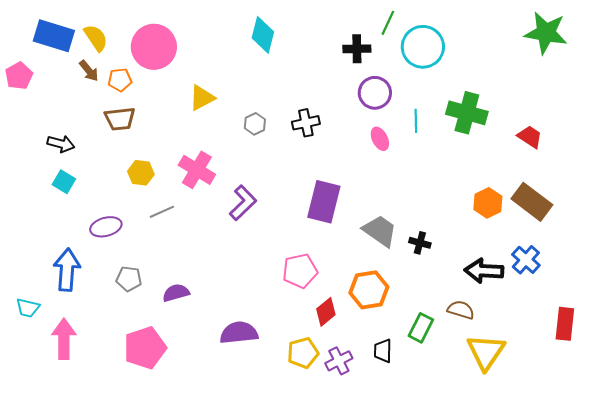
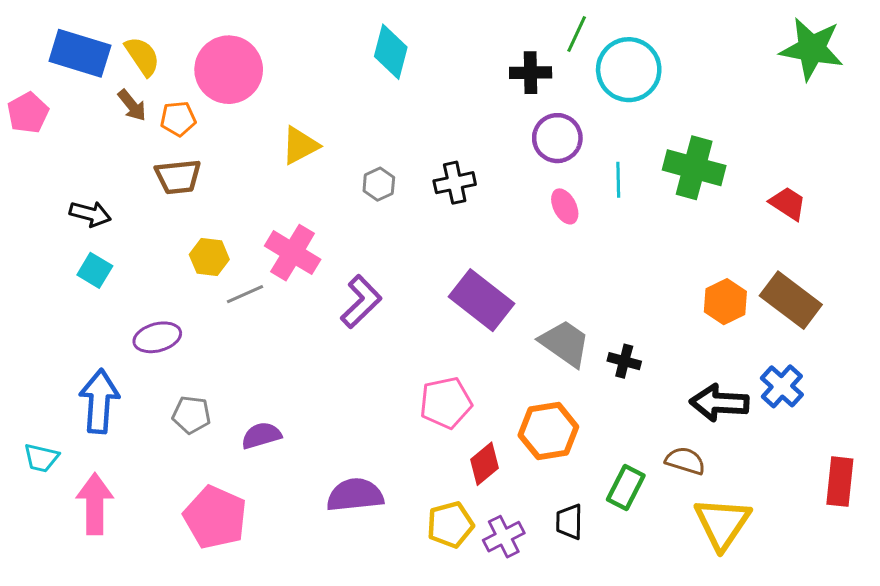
purple rectangle: (324, 202) -> (481, 300), turned -66
gray line: (162, 212) -> (245, 294), moved
pink pentagon: (145, 348) -> (215, 517), turned -30

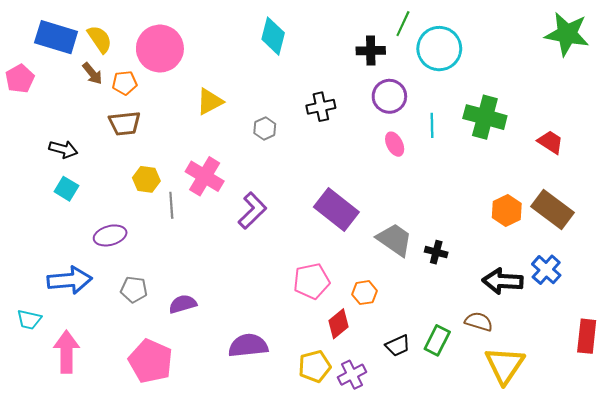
black cross: (455, 183) -> (321, 107), moved
gray line: (245, 294) -> (171, 205), turned -70
blue arrow: (99, 401) -> (70, 280), turned 81
orange hexagon: (548, 431) -> (364, 293), moved, size x0.6
black trapezoid: (569, 522) -> (398, 346), moved, turned -115

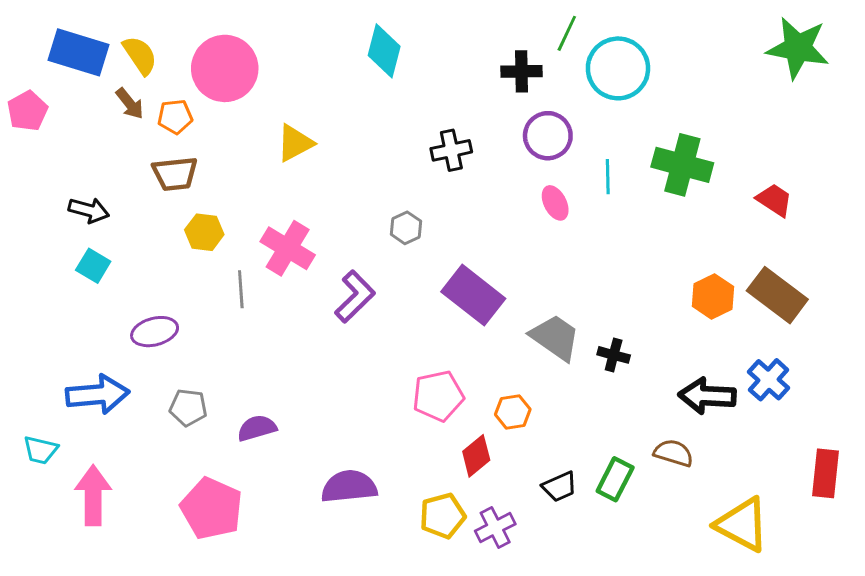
gray hexagon: (265, 128) -> (406, 228), moved
yellow hexagon: (146, 179) -> (204, 232), moved
yellow triangle: (505, 365) -> (742, 525), moved, turned -36

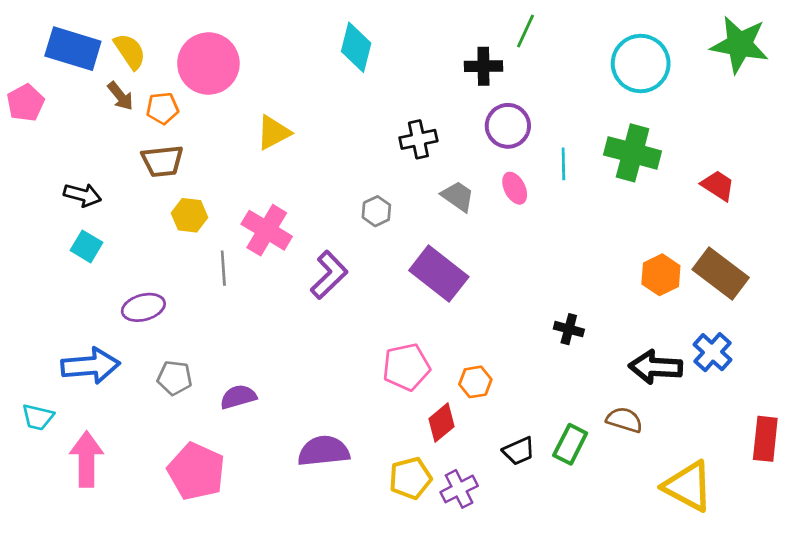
cyan circle: (618, 68) -> (641, 64), moved
gray trapezoid: (555, 337) -> (458, 196), moved, size x0.7

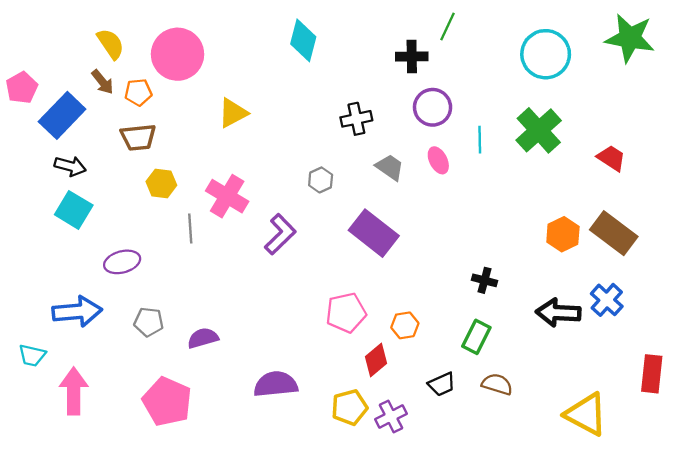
blue rectangle: (73, 49) -> (62, 115), moved, turned -63
green cross: (633, 153) -> (539, 130), turned 33
cyan square: (87, 246) -> (74, 210), size x1.4
brown semicircle: (624, 420) -> (497, 384), moved
green rectangle: (570, 444) -> (476, 337), moved

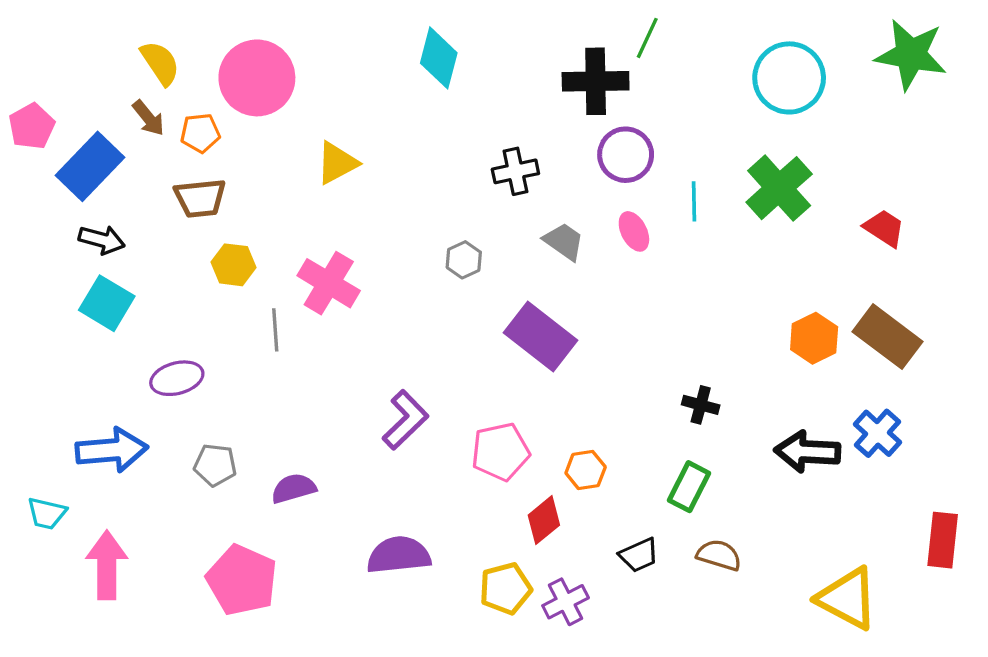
black cross: (412, 57) -> (596, 81), size x1.4
purple L-shape: (280, 234) -> (405, 420), moved

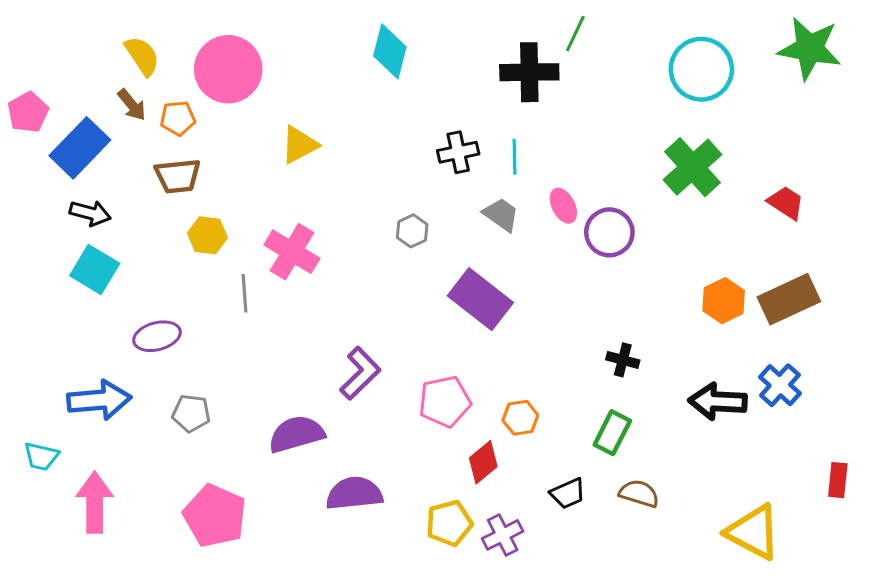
purple circle: (626, 155) -> (609, 232), moved
cyan line: (694, 201) -> (514, 157), moved
brown rectangle: (888, 337) -> (789, 299), turned -62
purple semicircle: (294, 488) -> (296, 434), moved, size x1.4
red rectangle: (943, 540) -> (838, 480), size x0.7

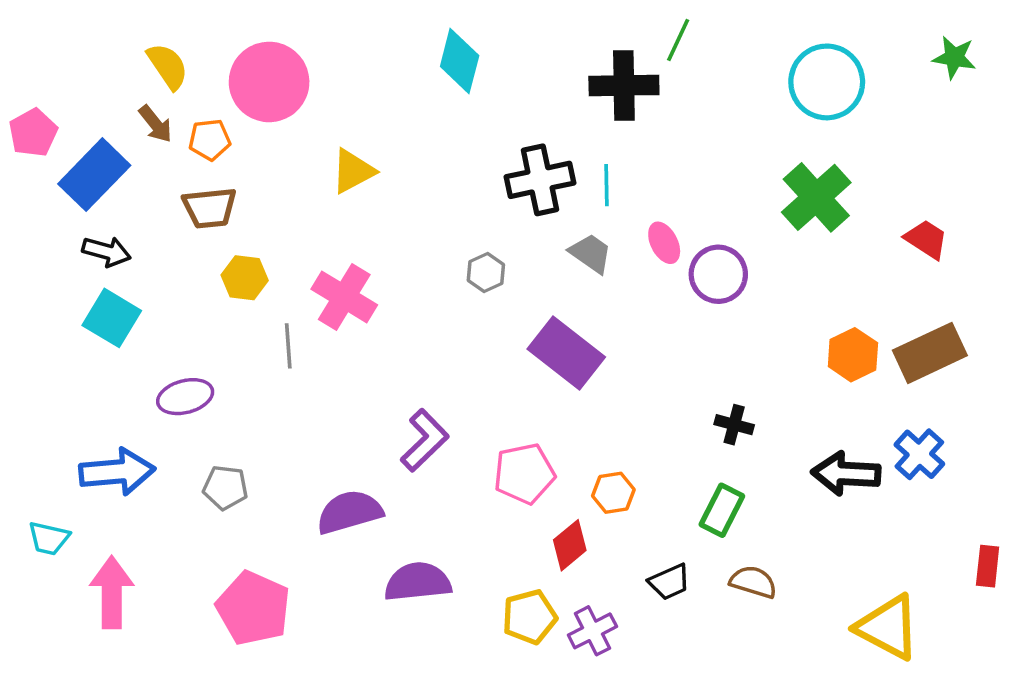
green star: (810, 48) -> (954, 57), size x0.6
black cross: (458, 152) -> (540, 180), size x1.4

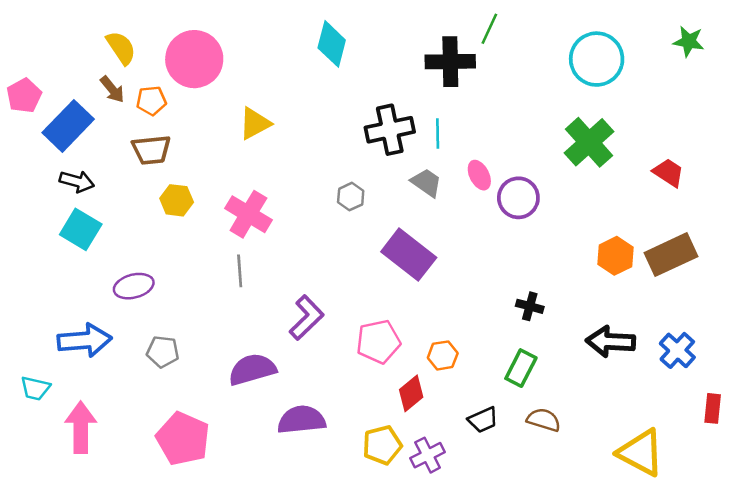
gray line: (288, 346) -> (240, 271), moved
blue cross: (919, 454) -> (677, 350), moved

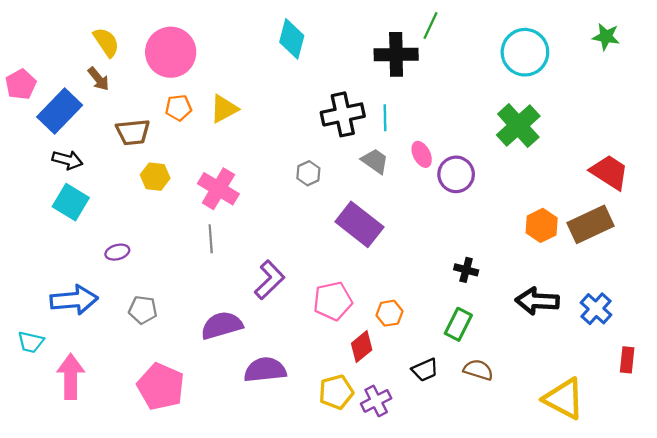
orange pentagon: (151, 101) -> (178, 108), moved
red trapezoid: (668, 173) -> (609, 172), moved, size x1.4
purple ellipse: (134, 286) -> (117, 252), size x0.7

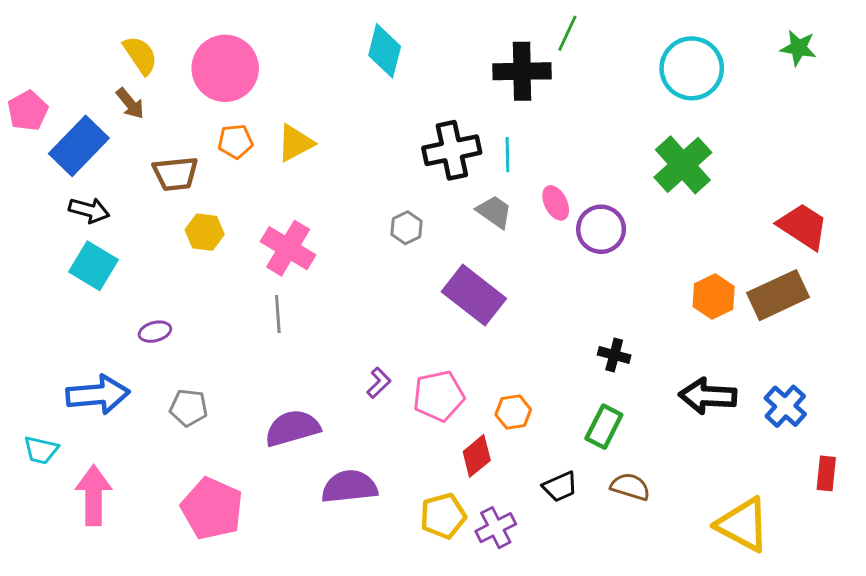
purple L-shape: (270, 280) -> (379, 383), moved, size x0.6

